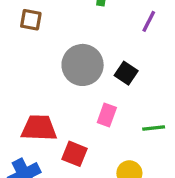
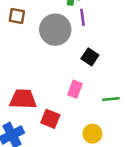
purple line: (149, 21) -> (82, 17), moved, turned -35
gray circle: (83, 65) -> (55, 30), moved

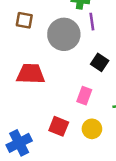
red trapezoid: (23, 99) -> (31, 74), moved
yellow circle: (92, 134) -> (92, 129), moved

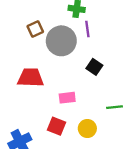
brown square: (24, 20) -> (35, 29), moved, turned -35
pink rectangle: (84, 96) -> (67, 98), moved, turned 63

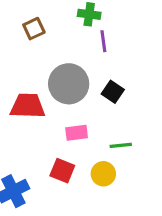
brown square: (35, 29) -> (34, 29), moved
gray circle: (61, 41) -> (69, 84), moved
green line: (115, 107) -> (121, 145), moved

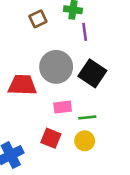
brown square: (34, 29) -> (38, 19), moved
black square: (113, 92) -> (92, 73), size x1.5
green line: (121, 145) -> (87, 117), moved

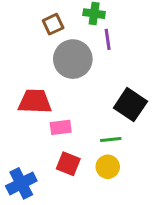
gray circle: (56, 67) -> (73, 59), moved
black square: (92, 73) -> (130, 105), moved
pink rectangle: (63, 107) -> (61, 127), moved

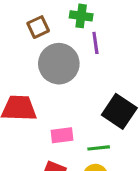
pink rectangle: (61, 127) -> (62, 135), moved

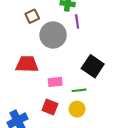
brown square: (38, 27) -> (32, 16), moved

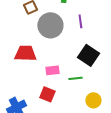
purple line: (77, 21) -> (80, 21), moved
yellow circle: (77, 109) -> (93, 100), moved

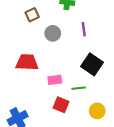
gray circle: (50, 25) -> (53, 33), size x0.6
red square: (47, 94) -> (61, 105), moved

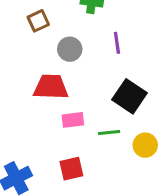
red trapezoid: (27, 62) -> (51, 87), moved
red square: (61, 105) -> (71, 169), moved, turned -35
yellow circle: (97, 111) -> (145, 145), moved

